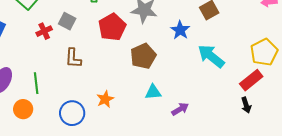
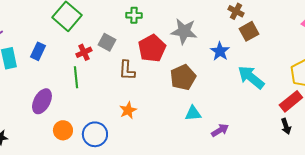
brown L-shape: (73, 58) -> (127, 70), moved
green line: (36, 83) -> (76, 77), moved
orange star: (105, 99) -> (128, 110), moved
blue circle: (72, 113) -> (95, 134), moved

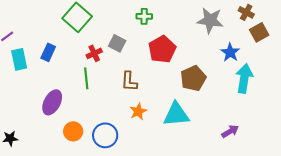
gray star: (184, 31) -> (210, 20), moved
brown L-shape: (127, 70) -> (129, 81), moved
cyan arrow: (251, 77) -> (244, 78), moved, turned 60
cyan triangle: (193, 113) -> (176, 114), moved, size x1.6

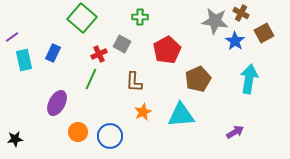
brown cross: (246, 12) -> (241, 13), moved
green cross: (144, 16) -> (140, 17), moved
blue star: (230, 52) -> (235, 41), moved
green line: (86, 78) -> (91, 79), turned 30

